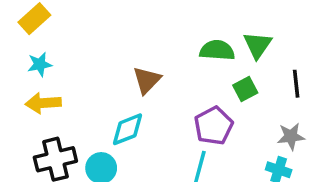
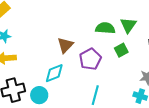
purple pentagon: (214, 126) -> (90, 59), moved

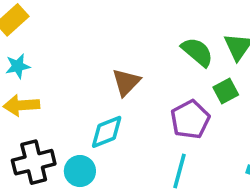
green semicircle: (105, 28) -> (197, 52), turned 36
purple pentagon: (90, 59) -> (190, 119), moved

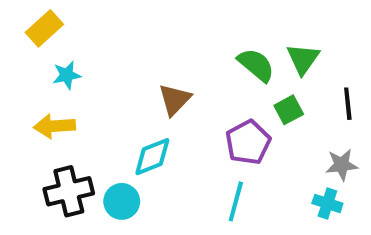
cyan star: (18, 66) -> (67, 75), moved

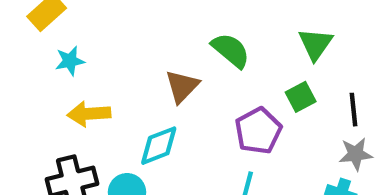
green semicircle: (256, 65) -> (231, 50), moved
black line: (348, 104) -> (354, 110), moved
yellow arrow: (55, 126) -> (89, 114), moved

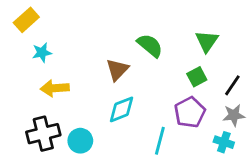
black line: (354, 110) -> (232, 85), turned 40
purple pentagon: (258, 131) -> (190, 112), moved
cyan diamond: (159, 146) -> (122, 109), moved

